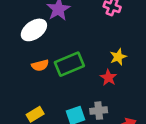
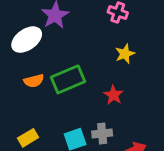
yellow star: (118, 57) -> (125, 54), moved

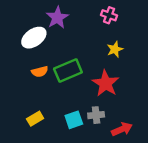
red star: (114, 95) -> (105, 83), size x1.6

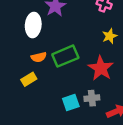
white ellipse: (34, 38) -> (33, 25), turned -50
yellow rectangle: (35, 119) -> (29, 79), moved

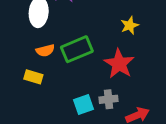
yellow rectangle: (29, 79) -> (33, 77), turned 48

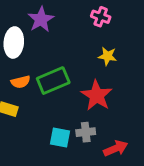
yellow star: (130, 25) -> (107, 56), turned 30
cyan square: (83, 105) -> (60, 138), turned 30

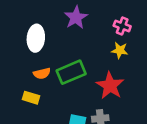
pink cross: (101, 17) -> (122, 26), moved
purple star: (41, 19) -> (76, 17), moved

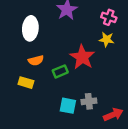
green rectangle: (71, 72) -> (60, 71), moved, size x0.6
red star: (110, 86) -> (82, 57), moved

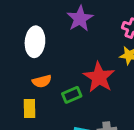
yellow rectangle: (26, 83) -> (30, 108), turned 72

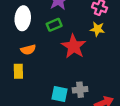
green rectangle: (72, 95) -> (54, 25), moved

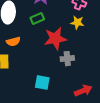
red star: (74, 46) -> (55, 39), turned 30
gray cross: (80, 90) -> (67, 59), moved

